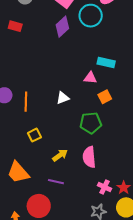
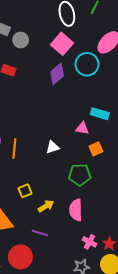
yellow square: (34, 135) -> (25, 191), moved

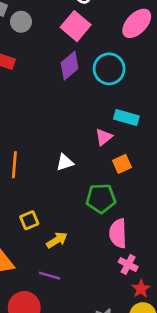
cyan circle: (87, 64) -> (109, 69), moved
pink triangle: (82, 128) -> (104, 137), turned -48
pink semicircle: (76, 210) -> (118, 233), moved
pink cross: (90, 242) -> (128, 264), moved

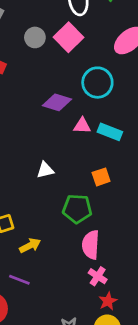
gray circle: (21, 22) -> (35, 37), moved
purple diamond: (70, 66) -> (57, 102), moved, turned 52
pink triangle: (104, 137) -> (82, 126), moved, turned 36

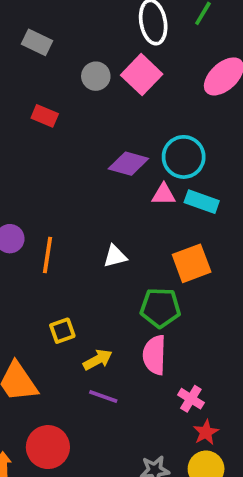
cyan circle: (97, 83) -> (184, 157), moved
orange square: (101, 177) -> (192, 263), size x1.5
pink semicircle: (91, 245) -> (154, 355), moved
purple line: (19, 280) -> (103, 397), moved

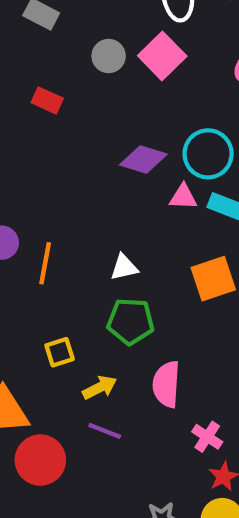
green pentagon: (160, 308) -> (131, 321), moved
red circle: (48, 447) -> (40, 460), moved

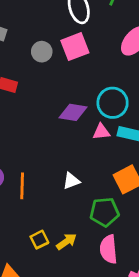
pink square: (162, 56) -> (75, 47), turned 32
green pentagon: (131, 321) -> (104, 212), moved
yellow arrow: (100, 388) -> (66, 242), moved

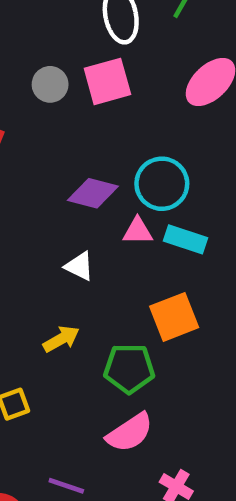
white triangle: (71, 181) -> (79, 266), moved, turned 42
yellow arrow: (66, 242) -> (61, 339), moved
pink semicircle: (109, 249) -> (130, 433), turned -124

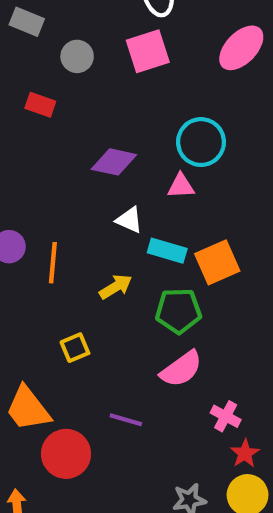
gray circle: (50, 84) -> (77, 56), moved
purple diamond: (93, 193) -> (114, 162), moved
cyan rectangle: (185, 239) -> (167, 251), moved

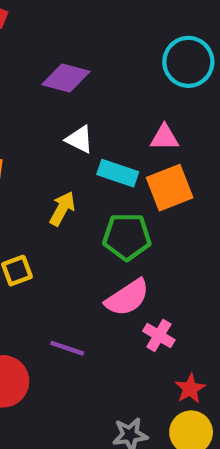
cyan circle: (201, 142) -> (188, 62), moved
pink triangle: (181, 186) -> (164, 137), moved
yellow arrow: (116, 287) -> (62, 209), turned -32
pink cross: (226, 416) -> (159, 336), moved

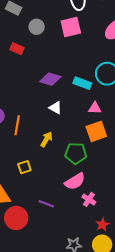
cyan rectangle: (118, 173) -> (82, 83), moved

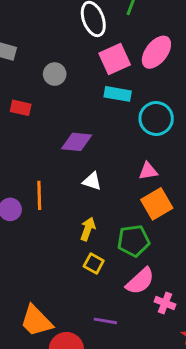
gray circle: (37, 27) -> (55, 74), moved
pink square: (71, 27) -> (115, 59), moved
cyan rectangle: (82, 83) -> (118, 94), moved
orange line: (17, 125) -> (39, 195), moved
yellow square: (24, 167) -> (94, 264), moved, turned -32

